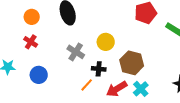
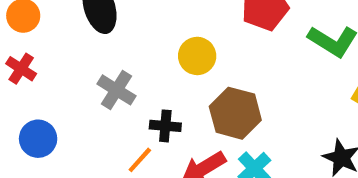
yellow circle: (106, 42) -> (197, 56), moved

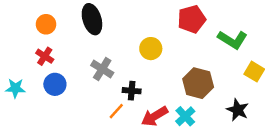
brown hexagon: (235, 113) -> (198, 83), moved
blue circle: (38, 139) -> (55, 84), moved

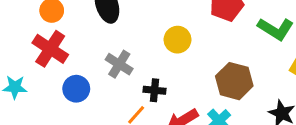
red cross: (45, 56) -> (50, 49), size x1.6
blue circle: (55, 84) -> (76, 89), moved

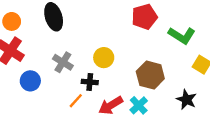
yellow circle: (178, 40) -> (104, 58), moved

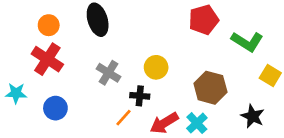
blue circle: (30, 81) -> (55, 108), moved

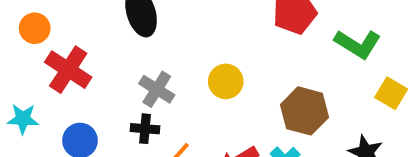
orange circle: (49, 25) -> (35, 28), moved
black cross: (140, 96) -> (145, 129), moved

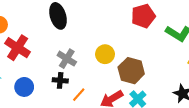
brown hexagon: (304, 111) -> (131, 71), moved

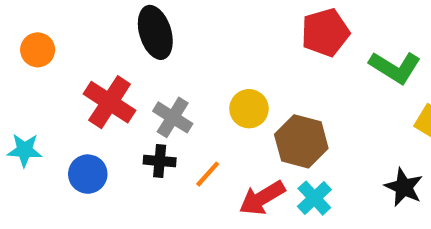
red cross: (18, 48) -> (110, 102), moved
orange line: (79, 95) -> (208, 174), moved

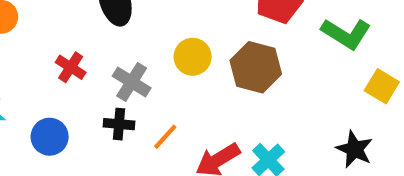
red cross: (110, 102) -> (71, 67), size x0.6
yellow circle: (249, 109) -> (193, 57), moved
brown hexagon: (301, 141) -> (256, 67), moved

